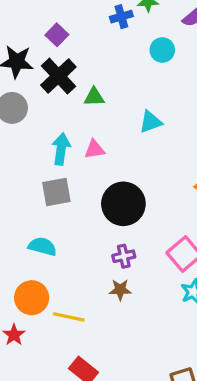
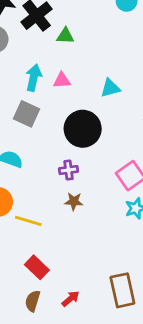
cyan triangle: (151, 122) -> (110, 88), moved
gray square: (56, 192) -> (26, 114), turned 30
purple cross: (124, 256) -> (69, 170), moved

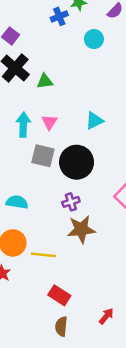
pink triangle: (62, 80) -> (49, 122), turned -42
gray square: (26, 114) -> (43, 156), moved
brown star: (74, 201) -> (81, 229), size x1.6
red arrow: (71, 299) -> (106, 316), moved

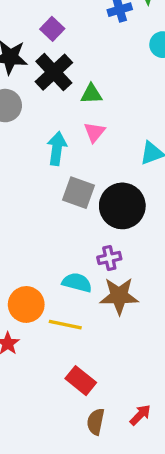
pink triangle: (49, 122) -> (94, 132), moved
cyan semicircle: (17, 202) -> (77, 283), moved
brown semicircle: (61, 326) -> (96, 422), moved

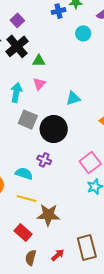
purple cross: (109, 258) -> (44, 160), turned 32
brown star: (119, 296) -> (48, 215), moved
yellow line: (65, 325) -> (27, 199), moved

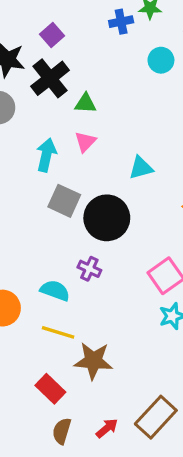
brown rectangle: (87, 248) -> (156, 417), turned 55

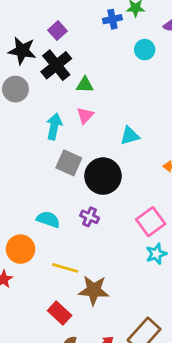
cyan semicircle: (55, 291) -> (48, 219), moved

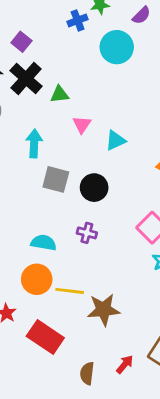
cyan circle: (145, 50) -> (117, 47), size x1.5
pink triangle: (85, 115) -> (82, 125), moved
black circle: (103, 176) -> (94, 188), size x0.7
orange circle: (21, 249) -> (37, 279), moved
red rectangle: (60, 313) -> (45, 337), moved, size x1.4

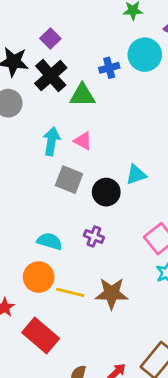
blue cross: (78, 20) -> (109, 68), moved
green triangle: (60, 94) -> (82, 95), size x1.4
pink triangle: (82, 125) -> (83, 141), moved, turned -42
cyan triangle: (115, 140) -> (136, 175), moved
brown star: (104, 310) -> (112, 293), moved

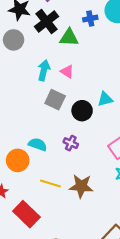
orange circle: (39, 277) -> (18, 160), moved

